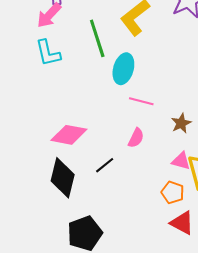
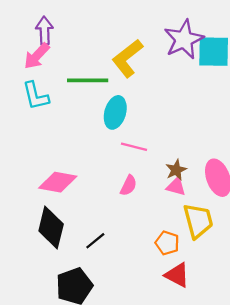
green line: (97, 38) -> (88, 80), turned -72
pink triangle: (181, 161) -> (176, 187), moved
black line: (105, 165) -> (95, 241), moved

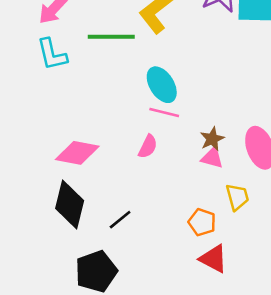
cyan ellipse: (115, 112) -> (162, 85), moved, turned -48
pink semicircle: (129, 185) -> (148, 147), moved
yellow trapezoid: (198, 221) -> (237, 197), size x0.7

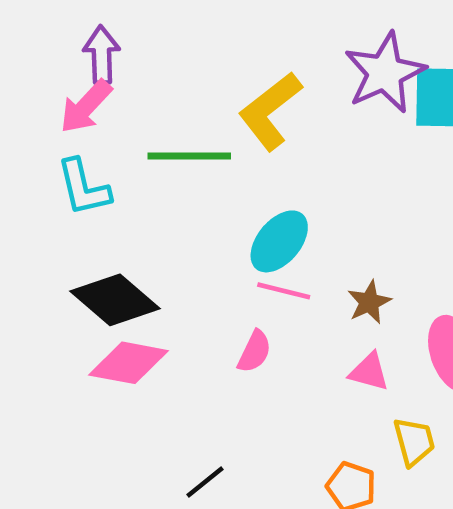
cyan ellipse: (162, 85) -> (279, 241), turned 72
brown star: (212, 139) -> (369, 302), moved
black diamond: (70, 205) -> (115, 300), moved, turned -63

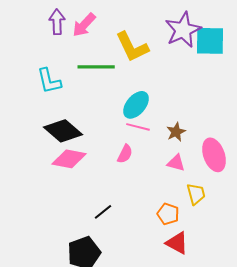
pink arrow: (86, 106) -> (84, 25), moved
yellow L-shape: (270, 111) -> (132, 47), turned -78

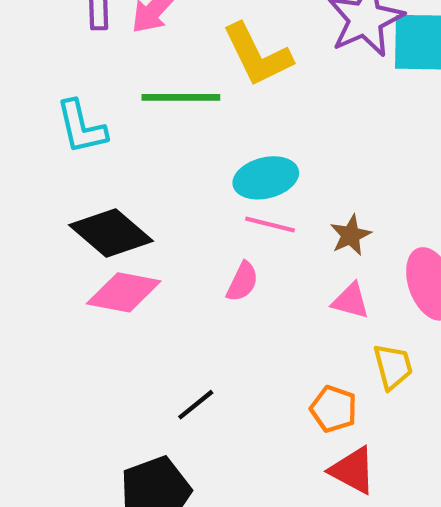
cyan ellipse: (136, 105) -> (266, 178), turned 36

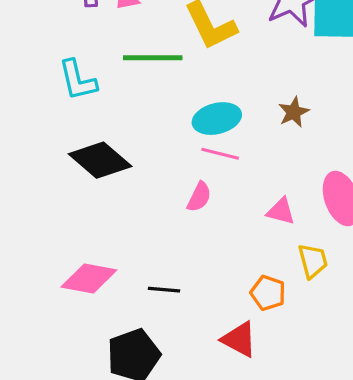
brown star: (351, 235) -> (294, 112), moved
pink diamond: (124, 292) -> (89, 278), moved
black line: (196, 405) -> (164, 290), turned 44
red triangle: (353, 470) -> (239, 339), moved

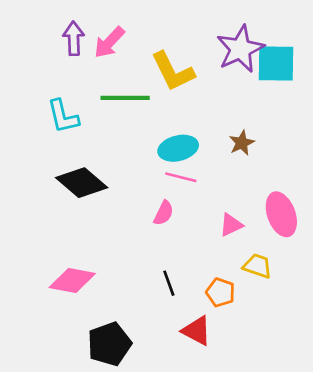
pink triangle: (281, 211) -> (231, 225), turned -40
yellow trapezoid: (313, 261) -> (258, 266), turned -56
black line: (164, 290) -> (169, 283), moved, turned 65

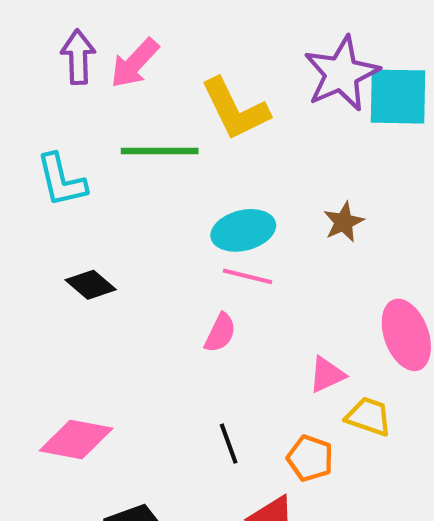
black diamond: (82, 183) -> (91, 285), size x0.6
pink triangle: (231, 225) -> (327, 375), moved

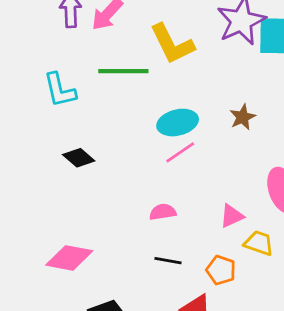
pink line: (247, 276) -> (180, 152), turned -48
pink semicircle: (220, 333) -> (163, 212), moved, turned -125
black line: (229, 444) -> (168, 261), turned -60

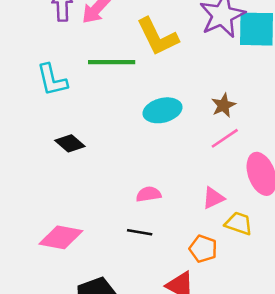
pink line: (180, 152) -> (225, 138), moved
black line: (168, 261) -> (140, 232), moved

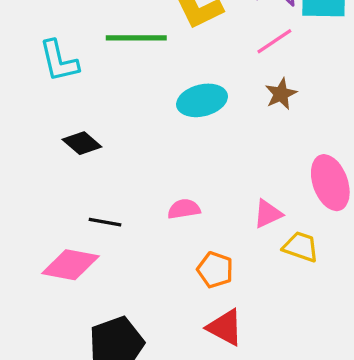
pink line: (225, 138) -> (274, 41), moved
black line: (140, 232) -> (105, 222), moved
orange pentagon: (203, 249) -> (215, 270), moved

